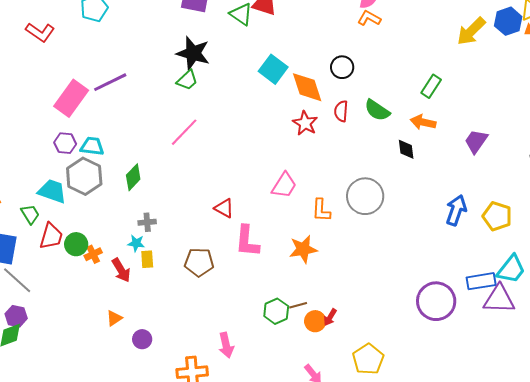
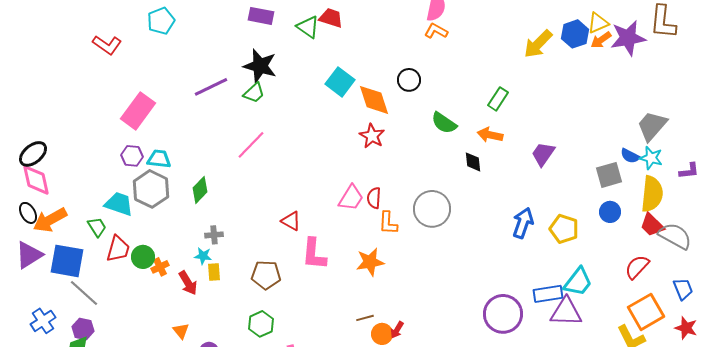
purple line: (110, 82) -> (211, 87), moved
red semicircle: (341, 111) -> (374, 198), moved
green hexagon: (276, 311) -> (261, 324), moved
orange triangle: (114, 318) -> (181, 331), turned -36

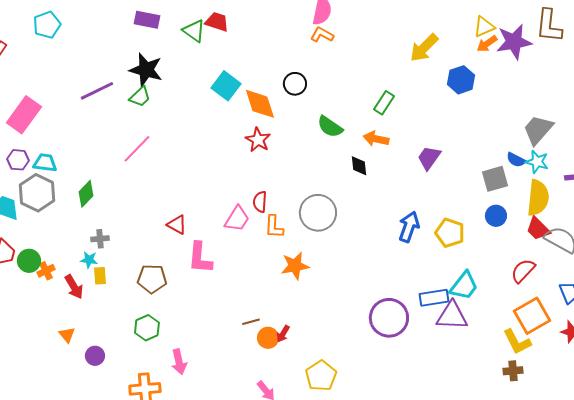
blue hexagon: (575, 34) -> (461, 80), moved
pink trapezoid: (351, 198) -> (237, 219), moved
orange star: (370, 262) -> (295, 266), moved

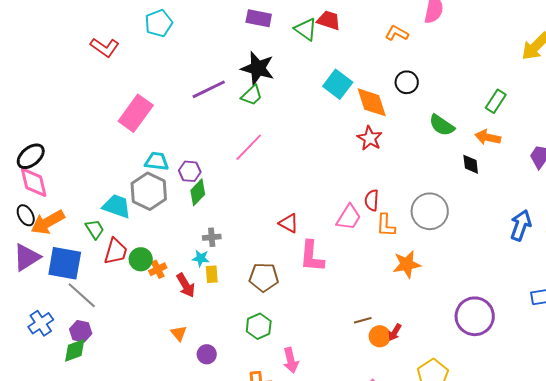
orange L-shape: (322, 35) -> (397, 33), moved
purple hexagon: (18, 160) -> (190, 171), moved
purple circle: (389, 318) -> (475, 316), moved

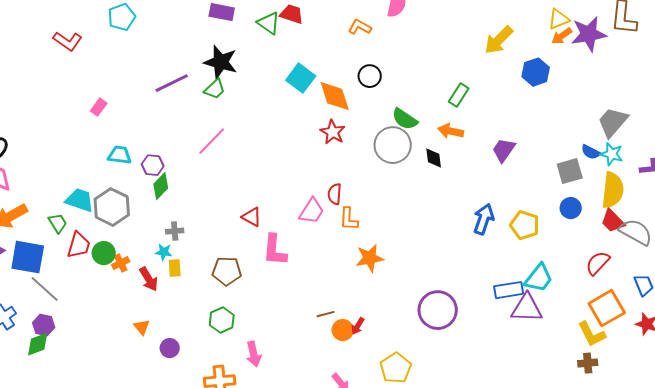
pink rectangle: (136, 113) -> (99, 107), size x0.5
gray hexagon: (149, 191) -> (112, 207), moved
gray circle: (430, 211) -> (393, 145), moved

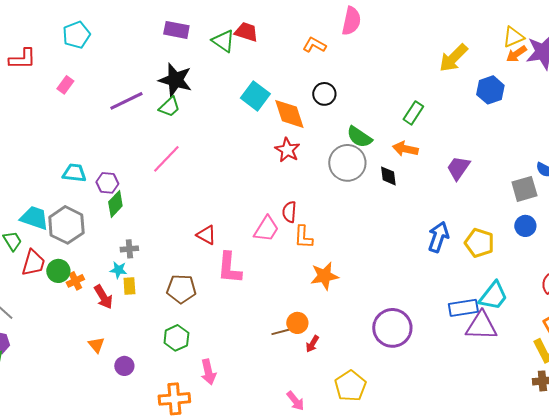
red L-shape: (68, 41) -> (22, 59), turned -36
pink rectangle: (99, 107) -> (65, 85), moved
orange circle: (343, 330) -> (297, 323), moved

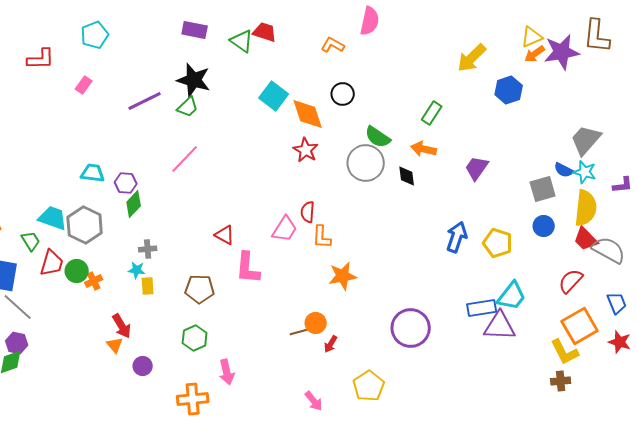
red arrow: (103, 297) -> (122, 326), moved

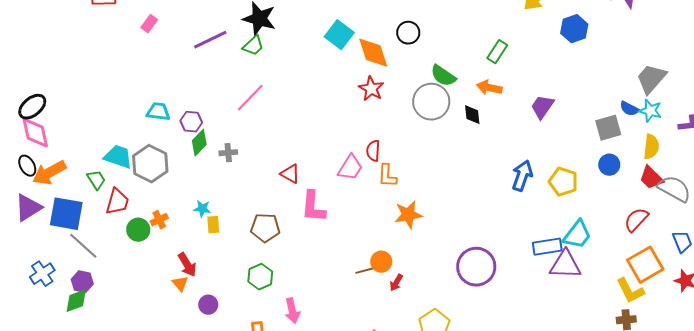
yellow semicircle: (586, 208) -> (651, 147), size x0.7
gray cross: (148, 249) -> (228, 153), moved
green circle: (77, 271) -> (138, 230), moved

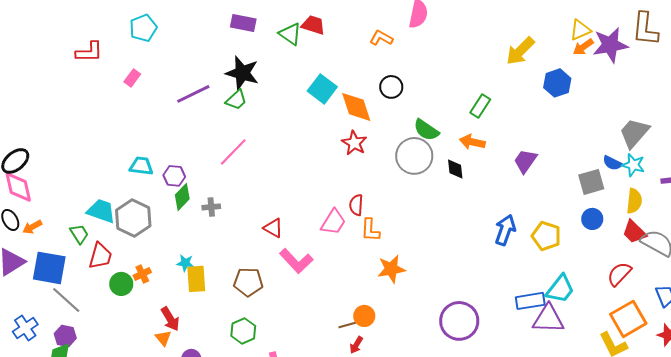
orange arrow: (49, 173) -> (32, 227), size x0.6
pink L-shape: (313, 207) -> (296, 261), turned -48
yellow rectangle: (213, 225) -> (196, 279), size x1.5
red arrow: (396, 283) -> (356, 345), moved

